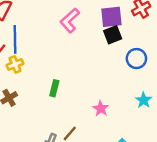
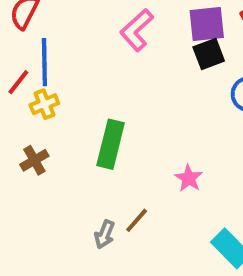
green rectangle: (54, 88) -> (111, 144), size x1.6

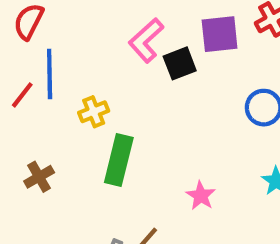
black square: (209, 54) -> (180, 63), moved
yellow cross: (44, 104) -> (94, 112), moved

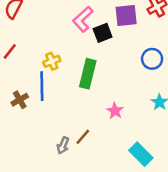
blue line: (50, 74) -> (42, 86), moved
green rectangle: (119, 160) -> (88, 74), moved

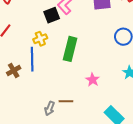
black square: (103, 33) -> (52, 15), moved
brown line: (83, 137) -> (66, 101), turned 48

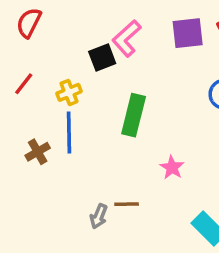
yellow cross: (40, 39) -> (69, 92), moved

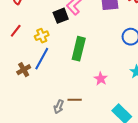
blue line: (69, 133) -> (42, 59), turned 30

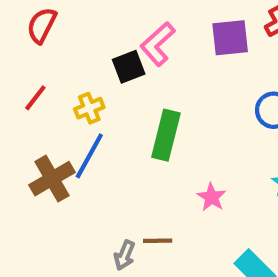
brown cross: (24, 70) -> (52, 179), size x1.5

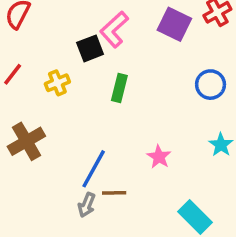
purple square: (230, 38) -> (174, 24), turned 32
green rectangle: (166, 135) -> (119, 88), moved, size x0.7
blue line: (89, 156) -> (94, 169), moved

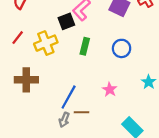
yellow cross: (57, 83) -> (46, 43), size x1.5
blue circle: (211, 85) -> (122, 48), moved
brown cross: (26, 141) -> (26, 80), turned 30

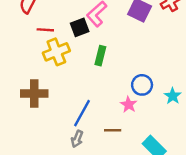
red line: (18, 38) -> (45, 30), moved, turned 56
blue circle: (122, 48) -> (142, 85), moved
brown line: (82, 112) -> (113, 130), moved

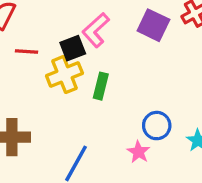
yellow cross: (56, 52) -> (64, 75), moved

